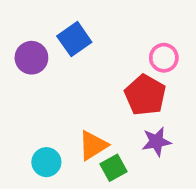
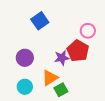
purple circle: (31, 58) -> (25, 58), moved
purple star: (156, 142) -> (62, 58), moved

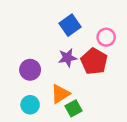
blue square: (40, 21) -> (70, 25), moved
purple star: (62, 58) -> (67, 58), moved

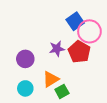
blue square: (70, 25) -> (75, 21), moved
pink circle: (106, 37) -> (89, 31), size x1.5

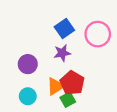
blue square: (75, 21) -> (64, 29), moved
red pentagon: (79, 52) -> (72, 83), moved

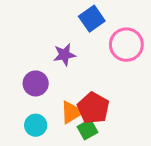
blue square: (64, 29) -> (92, 19), moved
purple star: (62, 53) -> (64, 55), moved

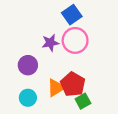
pink circle: (126, 45) -> (75, 40), moved
green square: (87, 130) -> (83, 101), moved

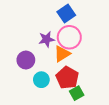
orange triangle: (56, 88) -> (62, 54), moved
cyan circle: (28, 98) -> (41, 80), moved

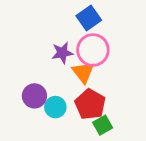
orange triangle: (62, 54) -> (83, 72), turned -36
purple circle: (26, 60) -> (34, 96), moved

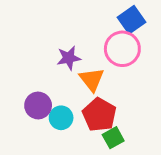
blue square: (89, 18) -> (132, 20), moved
pink circle: (93, 50) -> (122, 49), moved

